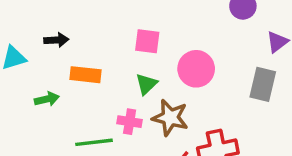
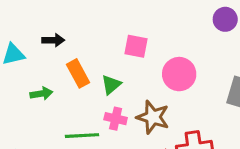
orange rectangle: (86, 75) -> (78, 73), turned 52
green triangle: (146, 84) -> (111, 85), moved

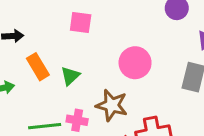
pink square: (136, 46) -> (81, 23), moved
pink cross: (116, 119) -> (77, 120), moved

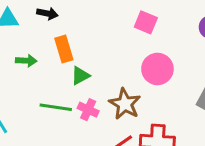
pink square: (81, 23) -> (146, 22), moved
green triangle: (70, 76) -> (80, 76), moved

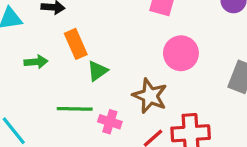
pink cross: (88, 110) -> (110, 122), moved

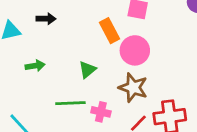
orange rectangle: (76, 44) -> (110, 31), moved
pink circle: (181, 53) -> (135, 50), moved

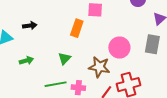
orange rectangle: (110, 31) -> (77, 28), turned 54
pink circle: (135, 50) -> (119, 48), moved

